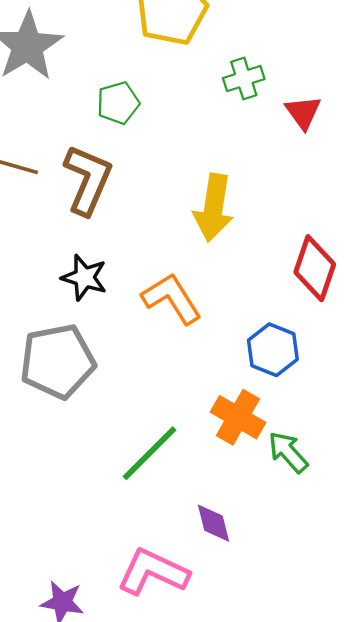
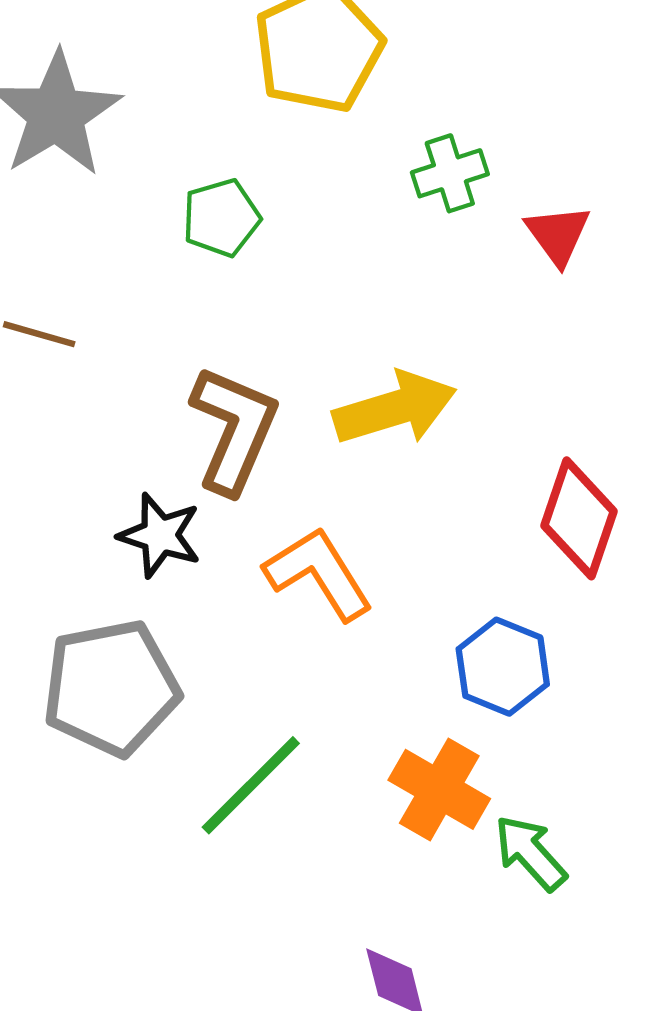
brown L-shape: (88, 180) -> (234, 429), moved
yellow arrow: (214, 208) -> (395, 408), turned -116
green line: (150, 453) -> (251, 785), moved

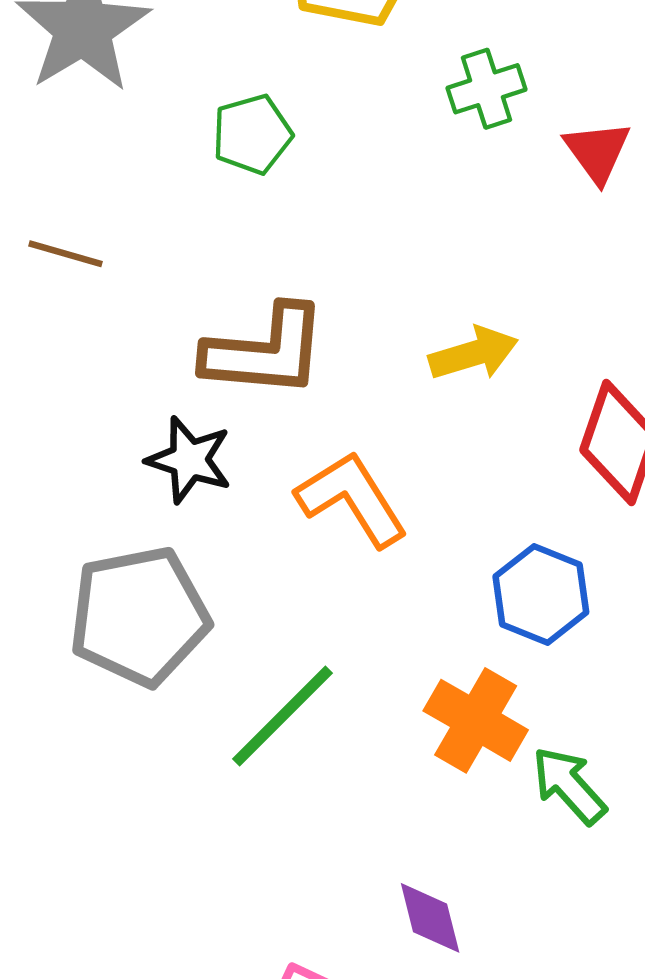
yellow arrow: (395, 408) -> (474, 354), moved, size x0.7
brown L-shape: (234, 429) -> (265, 351), turned 72

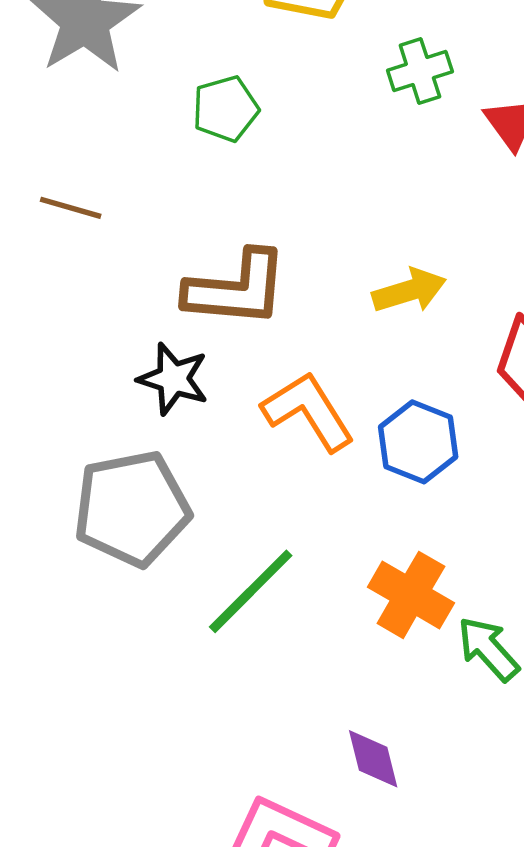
blue hexagon: (541, 594) -> (418, 442), moved

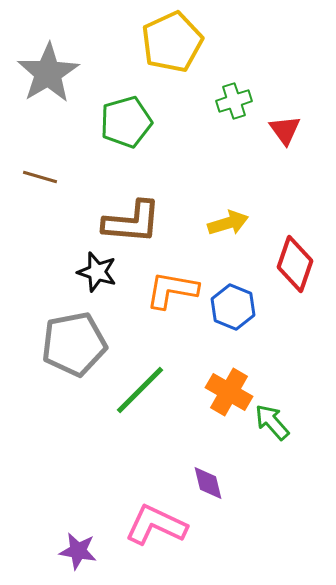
green pentagon: (225, 109) -> (126, 122), size x1.4
orange L-shape: (308, 411) -> (172, 290), turned -48

